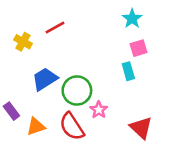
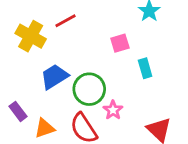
yellow cross: (23, 42) -> (31, 36), size x1.5
pink square: (139, 48) -> (120, 43), moved

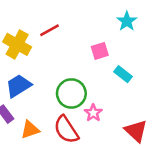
cyan rectangle: (145, 68) -> (123, 74), turned -36
blue trapezoid: (54, 77) -> (18, 86), moved

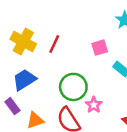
red line: (49, 30) -> (54, 44), moved, turned -36

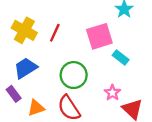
pink square: (100, 48) -> (99, 36), size x1.6
pink star: (94, 105) -> (112, 93), moved

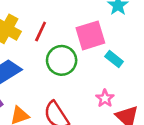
green circle: (74, 75) -> (62, 60), moved

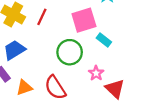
green circle: (62, 60) -> (70, 52), moved

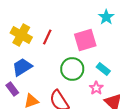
cyan rectangle: (104, 40) -> (103, 69), moved

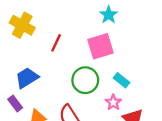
cyan star: (106, 17) -> (109, 15), moved
yellow cross: (21, 35) -> (22, 25), moved

